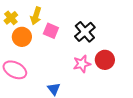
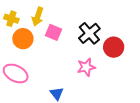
yellow cross: (11, 18) -> (11, 19), turned -32
red circle: (105, 60) -> (114, 47), moved

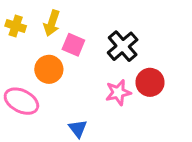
orange circle: (23, 39) -> (49, 69), moved
red circle: (114, 47) -> (150, 82), moved

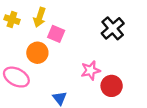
black cross: (123, 46) -> (113, 28), moved
red circle: (150, 82) -> (112, 86), moved

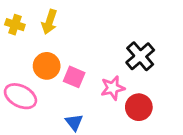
black cross: (113, 28) -> (140, 56), moved
pink square: (56, 34) -> (74, 77), moved

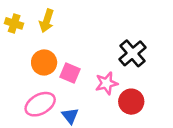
pink ellipse: (20, 96) -> (40, 104), moved, turned -56

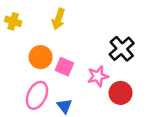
yellow arrow: (47, 21) -> (58, 19), moved
pink ellipse: (40, 104) -> (37, 95), turned -36

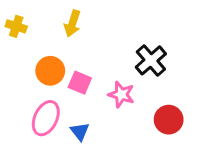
pink star: (98, 76) -> (121, 94), turned 30
red circle: (121, 93) -> (169, 120), moved

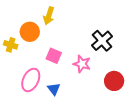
yellow cross: (16, 26) -> (11, 45), moved
orange circle: (50, 71) -> (30, 32), moved

